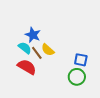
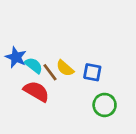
blue star: (33, 35) -> (16, 57), moved
blue square: (81, 60) -> (92, 72), moved

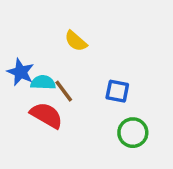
cyan semicircle: (34, 65) -> (43, 82), turned -36
yellow semicircle: (65, 68) -> (76, 41), moved

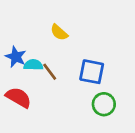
blue square: (117, 91) -> (92, 72), size x1.4
red semicircle: (46, 115) -> (18, 97), moved

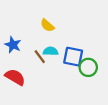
cyan semicircle: (33, 65) -> (51, 51), moved
green circle: (104, 104) -> (88, 67), moved

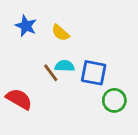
blue star: (13, 45) -> (26, 26), moved
green circle: (88, 67) -> (114, 100), moved

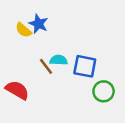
blue star: (26, 26) -> (38, 24), moved
yellow semicircle: (60, 33) -> (23, 30), moved

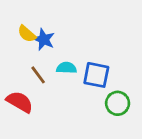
blue star: (38, 24) -> (44, 39), moved
brown line: (46, 66) -> (38, 75), moved

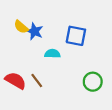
brown line: (38, 75) -> (37, 81), moved
blue square: (96, 75) -> (76, 36), moved

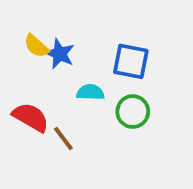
red semicircle: (16, 81) -> (31, 117), moved
green circle: (93, 82) -> (133, 112), moved

